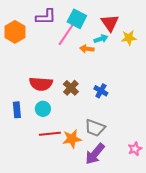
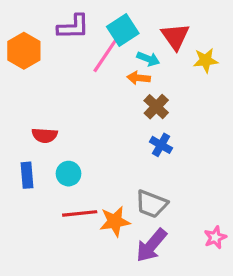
cyan square: (77, 19) -> (123, 30), turned 30
cyan arrow: (101, 39) -> (148, 59), moved, turned 40
red semicircle: (41, 84) -> (45, 135), moved, size x0.7
brown cross: (71, 88) -> (156, 107), moved

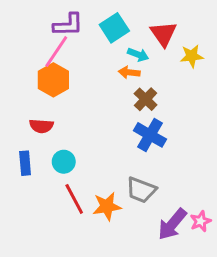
orange hexagon: (24, 51) -> (53, 80), moved
pink line: (105, 56) -> (56, 52), moved
blue cross: (161, 145) -> (150, 135), size x1.5
red line: (80, 213) -> (74, 199), turned 68
purple arrow: (151, 245) -> (172, 224), moved

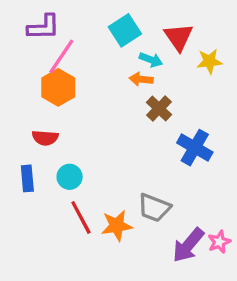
purple L-shape: (68, 25) -> (44, 27), moved
blue cross: (150, 135) -> (195, 148), moved

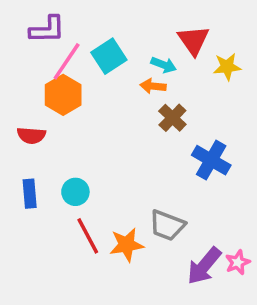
cyan square: (125, 30) -> (109, 56), moved
red semicircle: (45, 138) -> (31, 135), moved

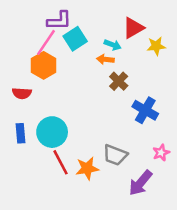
purple L-shape: (47, 30) -> (59, 21), moved
red triangle: (194, 40) -> (133, 28), turned 35
cyan circle: (75, 192) -> (52, 132), size x1.6
pink star: (238, 262) -> (161, 153), moved

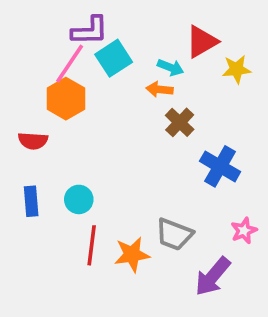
cyan circle: (52, 132) -> (79, 199), size x0.6
red line: (61, 162) -> (92, 245), turned 35

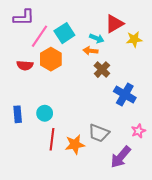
purple L-shape: (90, 31) -> (24, 17), moved
orange hexagon: (66, 99) -> (51, 59), moved
red semicircle: (33, 141) -> (25, 65), moved

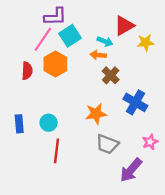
purple L-shape: (24, 17) -> (55, 17), moved
red semicircle: (25, 65) -> (27, 71), turned -91
orange star: (75, 144) -> (96, 114), moved

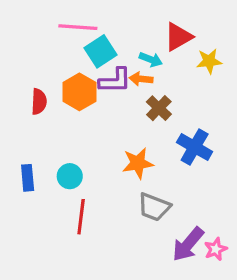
purple L-shape: (55, 17) -> (115, 81), moved
pink line: (43, 39) -> (78, 27), moved, turned 60
pink star: (150, 142) -> (216, 249), moved

